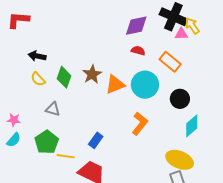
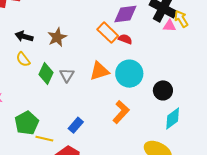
orange rectangle: (170, 62) -> (108, 33), moved
brown star: (92, 74) -> (57, 37), moved
green diamond: (64, 77) -> (46, 73), moved
gray triangle: (53, 109) -> (67, 75), moved, turned 42

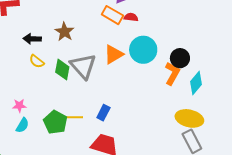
gray triangle: (67, 75) -> (83, 66), size x1.8
orange L-shape: (121, 112) -> (172, 74), moved
yellow line: (44, 139) -> (74, 117), moved

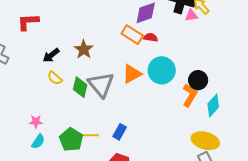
black arrow: (32, 39) -> (51, 55), turned -42

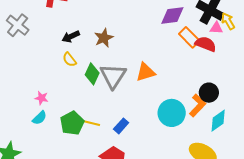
orange rectangle: (132, 35) -> (189, 37), moved
red semicircle: (151, 37) -> (206, 44), moved, size x1.5
cyan circle: (162, 70) -> (172, 113), moved

